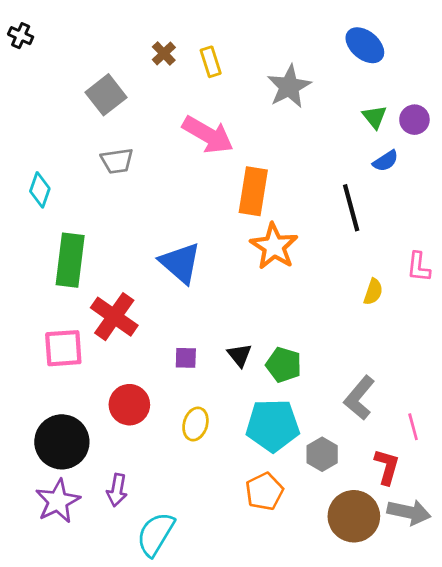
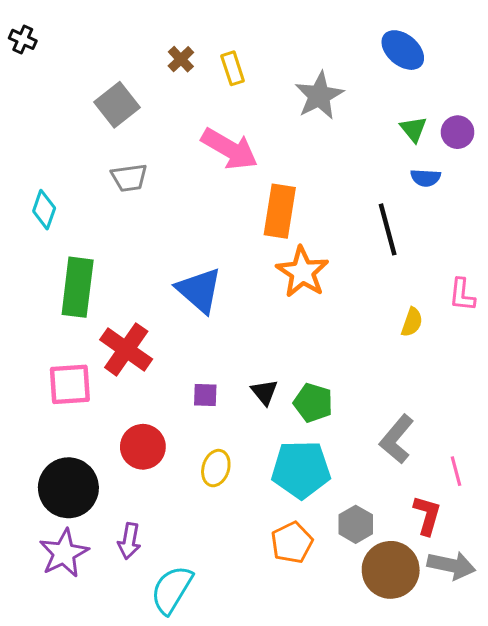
blue semicircle: (386, 161) -> (426, 178), turned 36
gray hexagon: (322, 454) -> (356, 524), moved

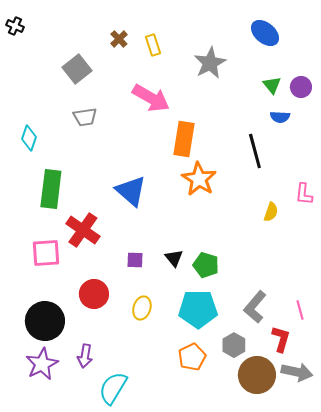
gray L-shape: (397, 439) -> (255, 307), moved

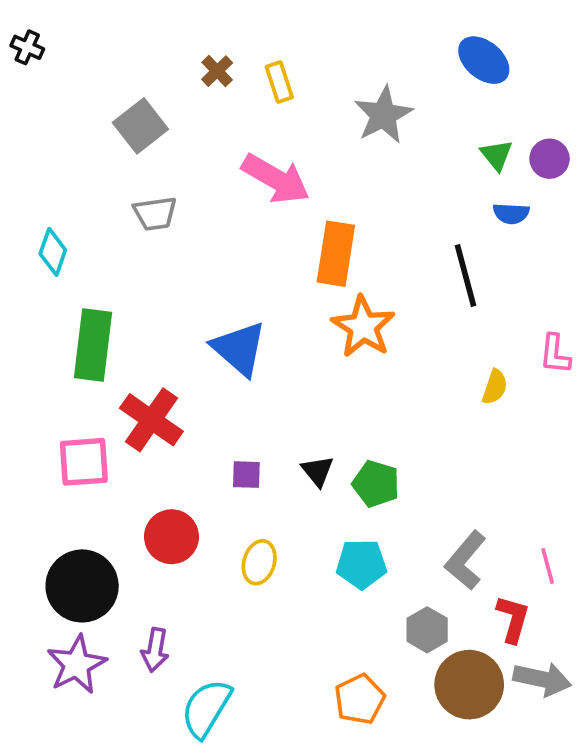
cyan pentagon: (198, 309) -> (361, 564), size x0.7
orange pentagon: (192, 357) -> (360, 699), moved

